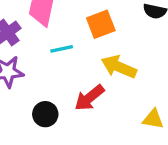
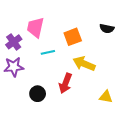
red arrow: (89, 98) -> (65, 83), turned -30

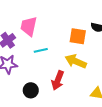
orange square: (73, 37) -> (78, 36), moved, turned 30

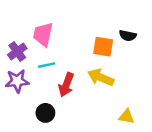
cyan line: (41, 50) -> (47, 65), moved
red arrow: (58, 80) -> (66, 85), moved

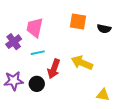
orange square: (103, 47) -> (78, 22), moved
purple star: (17, 81) -> (14, 81), moved
black circle: (45, 113) -> (37, 84), moved

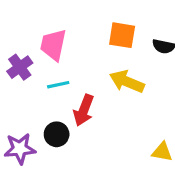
yellow arrow: (82, 63) -> (127, 82), moved
purple star: (14, 81) -> (20, 149), moved

